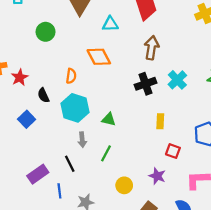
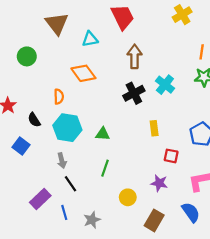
gray arrow: (82, 140) -> (62, 161), moved

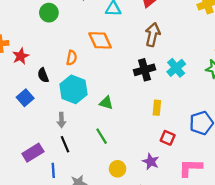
green line: (105, 168) -> (102, 136), turned -63

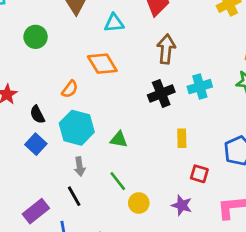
orange semicircle: (72, 58) -> (70, 89), turned 32
cyan cross: (176, 68) -> (200, 87), turned 30
blue square: (25, 98) -> (36, 144), moved
gray arrow: (61, 120) -> (80, 166), moved
yellow circle: (118, 169) -> (139, 203), moved

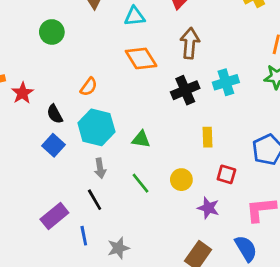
orange diamond: (102, 64) -> (141, 58), moved
yellow circle: (139, 203) -> (181, 180), moved

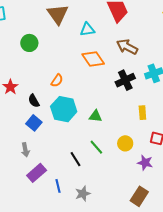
brown arrow: (190, 43) -> (127, 47), turned -65
gray arrow: (100, 168) -> (25, 150), moved
black line: (95, 200) -> (75, 159), moved

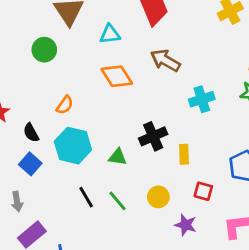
green circle: (29, 43) -> (44, 50), moved
black cross: (125, 80) -> (153, 136), moved
black line: (75, 159) -> (86, 197), moved

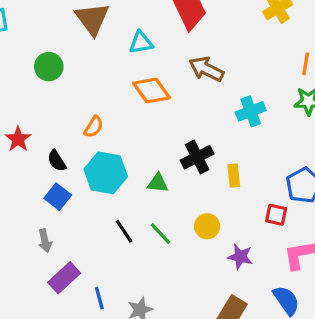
green circle: (44, 50) -> (49, 67), moved
red square: (203, 191) -> (276, 215), moved

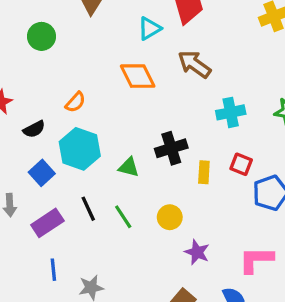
cyan triangle: (141, 43) -> (149, 28), moved, turned -30
black semicircle: (57, 161) -> (34, 129), turned -95
blue square: (58, 197) -> (42, 173), moved
red square: (276, 215) -> (241, 164), moved
purple rectangle: (64, 278) -> (47, 223), moved

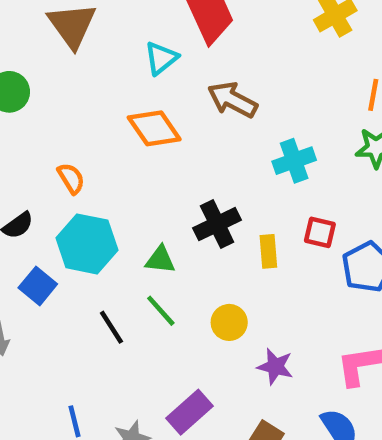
orange semicircle: (75, 102) -> (71, 178), turned -65
green line: (123, 217) -> (161, 311), moved
purple rectangle: (47, 223) -> (189, 412), moved

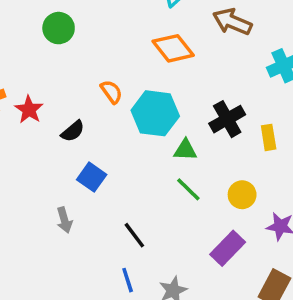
cyan hexagon: (87, 244) -> (155, 113), moved
black line: (111, 327) -> (134, 235), moved
purple rectangle: (189, 412) -> (228, 248), moved

